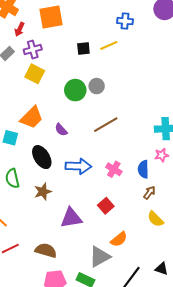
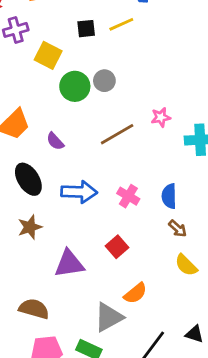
yellow square: (35, 74) -> (48, 55), moved
pink star: (162, 155) -> (161, 117), moved
brown arrow: (149, 193) -> (178, 229), turned 96

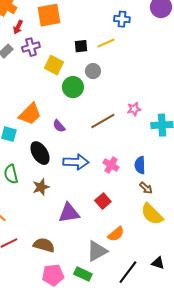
gray circle: (104, 81) -> (93, 71), moved
yellow semicircle: (186, 265) -> (152, 214), size x1.4

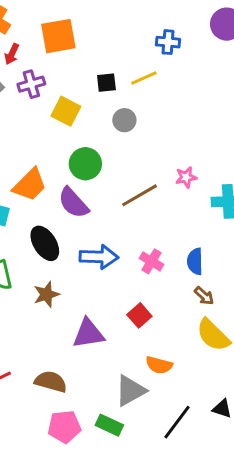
green circle: (73, 87) -> (85, 164), moved
purple semicircle: (59, 126) -> (73, 203), size x1.6
orange semicircle: (116, 234) -> (159, 365), turned 54

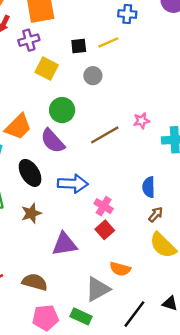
purple cross: (31, 84) -> (29, 40), moved
pink cross: (151, 261) -> (104, 206), moved
brown arrow: (204, 296) -> (156, 214), turned -91

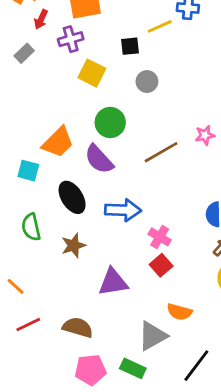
yellow line: (108, 42) -> (160, 26), moved

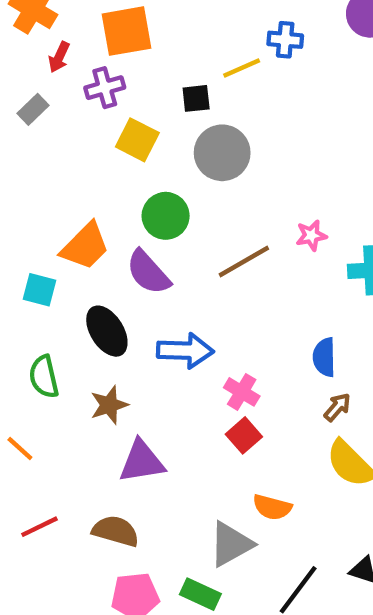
gray circle: (147, 82) -> (222, 153), size x1.6
purple triangle: (113, 282) -> (142, 461), moved
orange line: (16, 286) -> (20, 448), moved

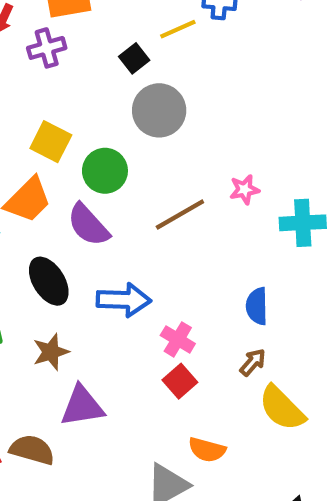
black square: (196, 98) -> (134, 58), turned -32
yellow square: (137, 140) -> (51, 142), moved
brown arrow: (337, 407) -> (253, 362), moved
brown semicircle: (116, 531) -> (32, 450), moved

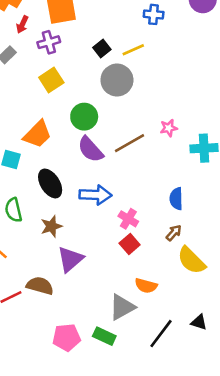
yellow line: (178, 29) -> (133, 50), moved
yellow square: (51, 142) -> (51, 80), moved, turned 30
purple semicircle: (88, 225) -> (90, 149), moved
purple triangle: (82, 406) -> (70, 259), turned -32

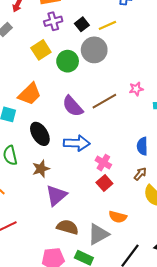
purple cross: (49, 42) -> (53, 21), moved
green circle: (84, 117) -> (68, 61), moved
brown semicircle: (40, 286) -> (68, 227), moved

